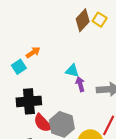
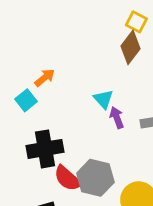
brown diamond: (83, 20) -> (130, 47), moved
cyan triangle: (72, 71) -> (103, 99), turned 40

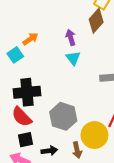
purple arrow: (117, 118) -> (71, 37), moved
red semicircle: (68, 178) -> (22, 117), moved

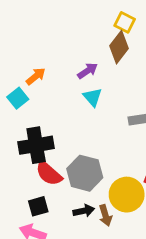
purple arrow: (71, 37) -> (88, 71), turned 77
red semicircle: (22, 117) -> (49, 173), moved
black arrow: (49, 151) -> (84, 211), moved

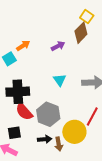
cyan triangle: (93, 97) -> (60, 80), moved

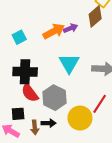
orange arrow: (23, 46) -> (54, 31), moved, size x1.5
cyan triangle: (60, 80) -> (69, 63), size x1.5
brown arrow: (59, 144) -> (35, 127), moved

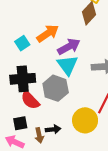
purple arrow: (71, 28) -> (69, 47), moved, size x1.5
cyan square: (19, 37) -> (22, 43), moved
gray hexagon: (54, 98) -> (56, 88), moved

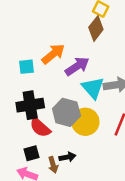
cyan square: (22, 43) -> (26, 67), turned 32
cyan triangle: (67, 65) -> (93, 88), moved
yellow circle: (85, 120) -> (85, 122), moved

